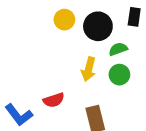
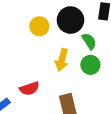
yellow circle: (64, 20) -> (39, 26), moved
green semicircle: (118, 49) -> (89, 41), turned 77

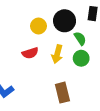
red semicircle: (29, 89) -> (30, 53), moved

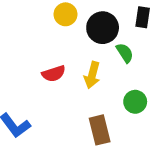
yellow circle: (39, 26) -> (66, 14), moved
green circle: (81, 58) -> (135, 102), moved

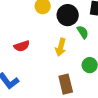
red semicircle: (54, 74) -> (22, 46), moved

